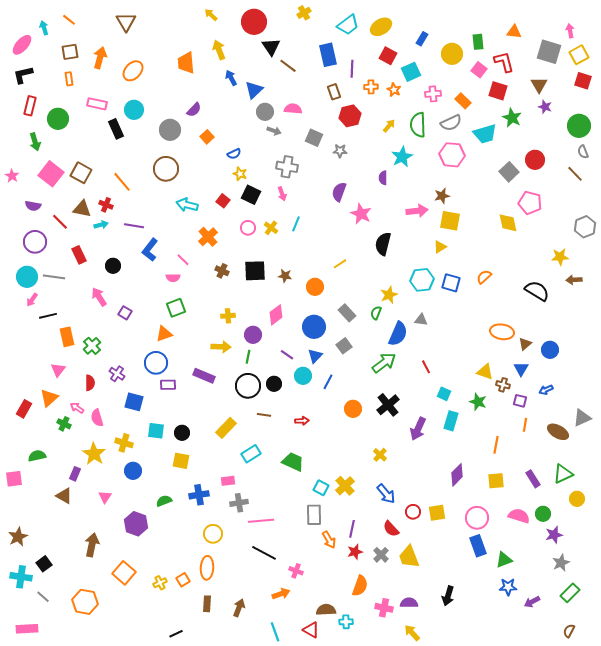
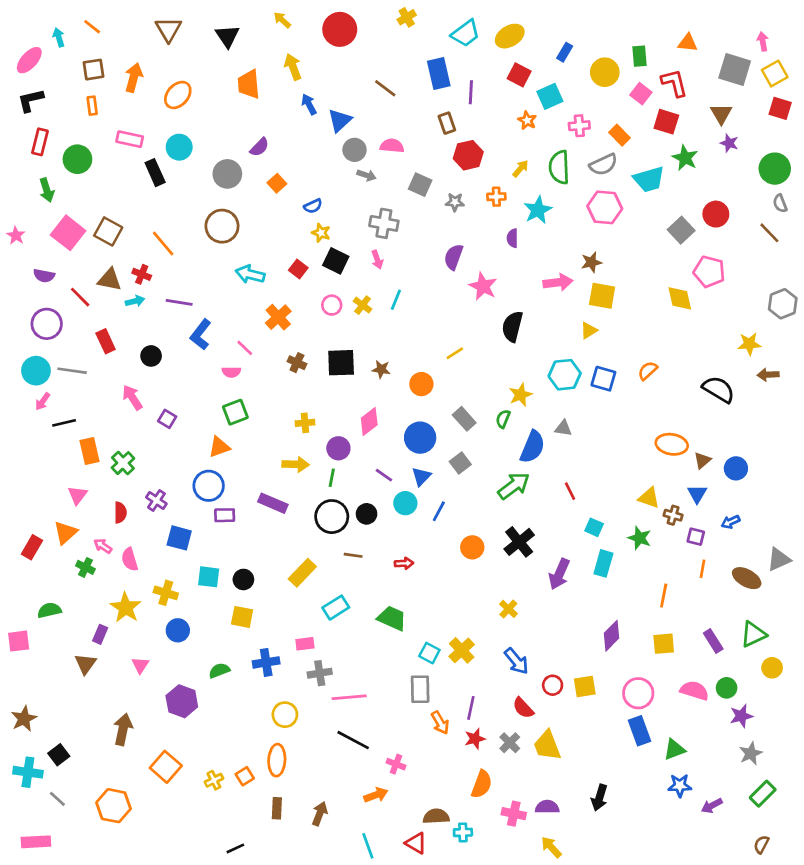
black triangle: (271, 47) -> (227, 36), moved
orange cross: (371, 87) -> (496, 197), moved
brown triangle: (64, 496) -> (85, 664), turned 36

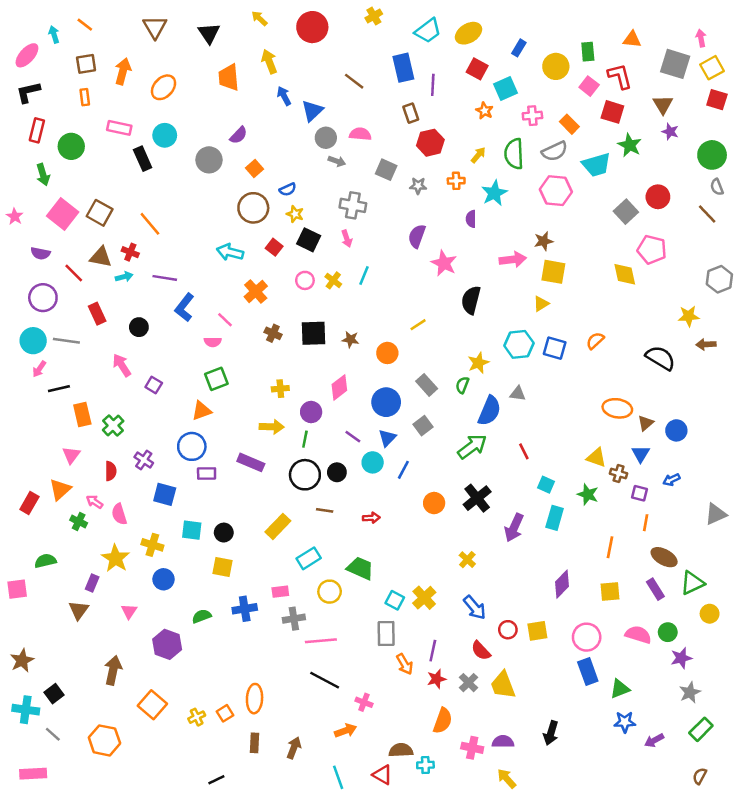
brown circle: (222, 226) -> (253, 208), moved
brown ellipse: (747, 578) -> (664, 557), moved
yellow circle: (285, 715) -> (330, 592), moved

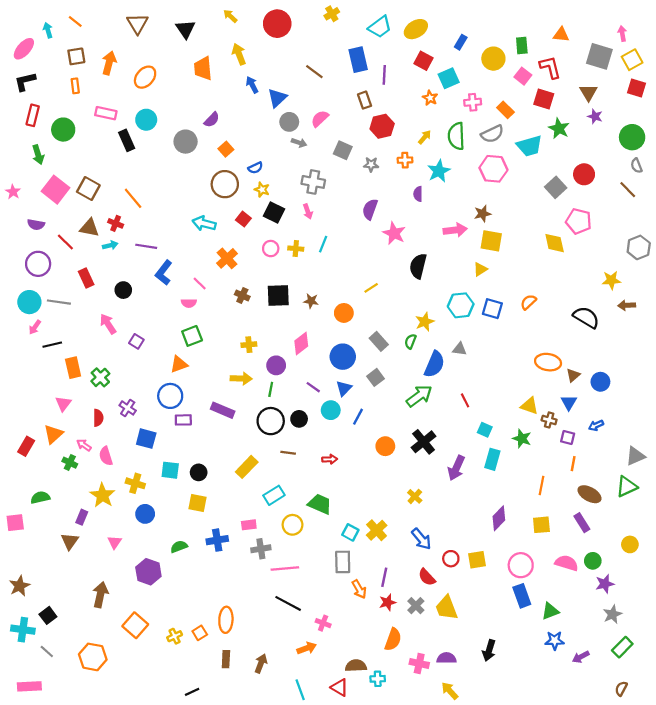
pink semicircle: (360, 134) -> (320, 119), turned -48
yellow cross: (333, 280) -> (296, 249), turned -32
green triangle: (692, 583) -> (627, 487), moved

